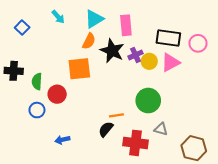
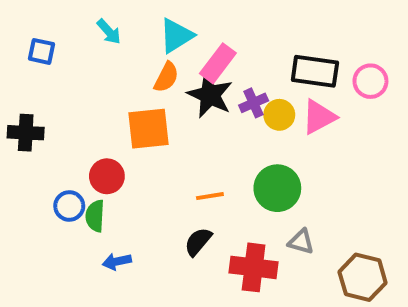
pink rectangle: (126, 25) -> (218, 63), moved, turned 42
blue square: (22, 27) -> (42, 51), turned -32
green semicircle: (37, 81) -> (95, 216), moved
orange line: (116, 115) -> (210, 196), moved

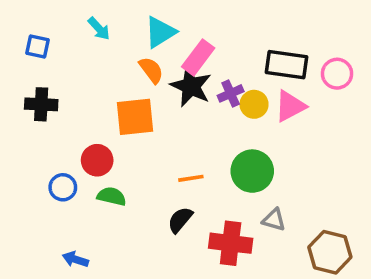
orange semicircle: (166, 77) -> (151, 70), turned -64
black cross: (26, 133) -> (41, 104), moved
green semicircle: (95, 216) -> (112, 196), moved, turned 100
blue arrow: (117, 261) -> (75, 259), moved, turned 30

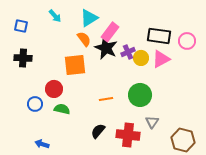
black semicircle: (180, 220) -> (98, 131), moved
gray triangle: (274, 220) -> (152, 122), turned 48

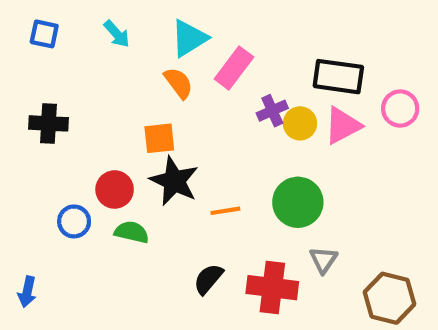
blue square: (21, 26) -> (44, 34), moved
pink circle: (187, 41) -> (400, 108), moved
black star: (106, 48) -> (174, 181), moved
orange square: (75, 65) -> (159, 138), size x0.7
blue arrow: (42, 144) -> (27, 292), moved, turned -96

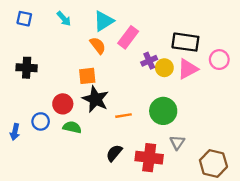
blue arrow: (27, 292) -> (15, 132), moved

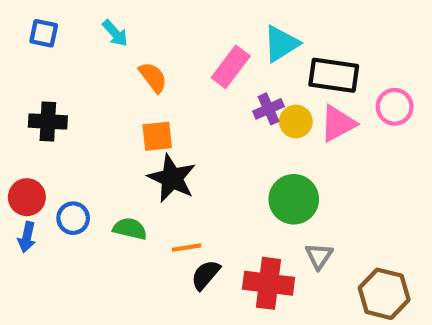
cyan triangle: (104, 21) -> (281, 44), moved
orange semicircle: (98, 46) -> (153, 77), moved
red circle: (63, 104) -> (27, 197), moved
orange line: (124, 116) -> (187, 248), moved

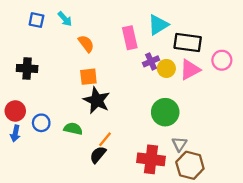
blue square: (44, 33) -> (36, 20), moved
pink rectangle: (231, 67) -> (130, 38), turned -50
orange line: (187, 248) -> (105, 139), turned -42
black semicircle: (205, 275) -> (98, 155), moved
brown hexagon: (384, 294) -> (190, 165), moved

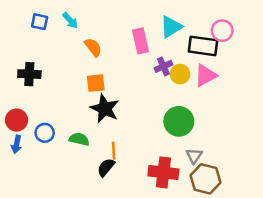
pink circle: (222, 60) -> (222, 31), moved
orange line: (105, 139) -> (114, 151), turned -42

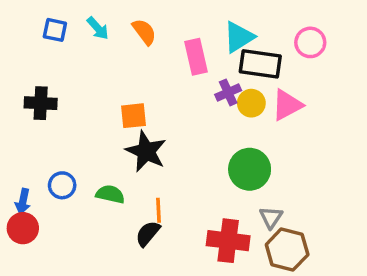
black rectangle: (203, 46) -> (260, 64), moved
orange semicircle: (93, 47) -> (144, 32), moved
red circle: (17, 120) -> (23, 228), moved

